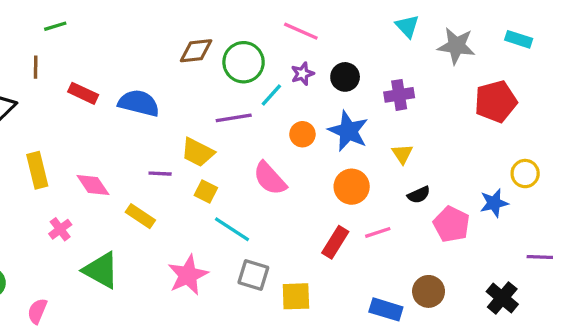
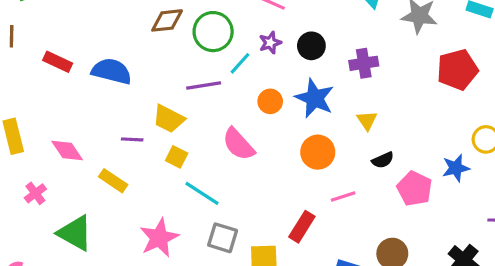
red rectangle: (335, 242) -> (302, 227), moved

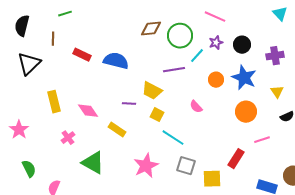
pink semicircle: (238, 144) -> (196, 107), size x0.6

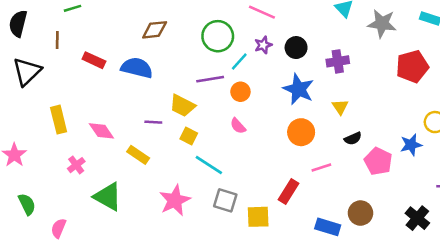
brown diamond: (151, 29) -> (155, 30), moved
orange circle: (216, 80) -> (240, 92), moved

